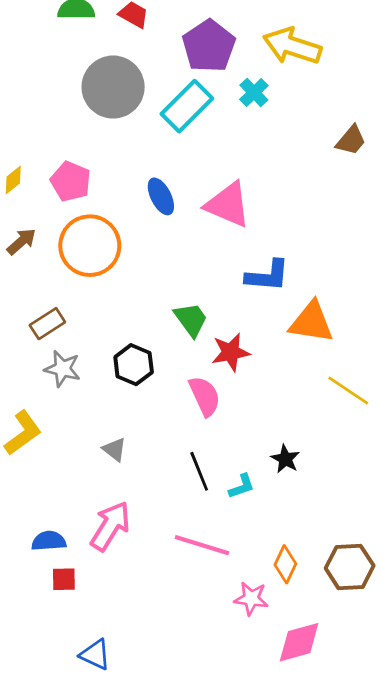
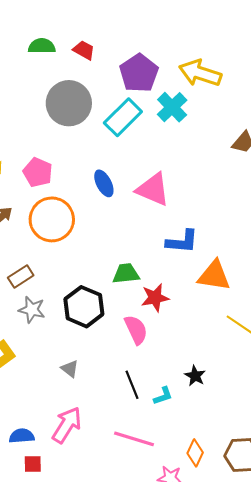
cyan cross: (254, 92) -> (172, 107), size x1.4
green trapezoid: (191, 319) -> (126, 274), turned -60
black hexagon: (134, 365) -> (84, 307), size x1.4

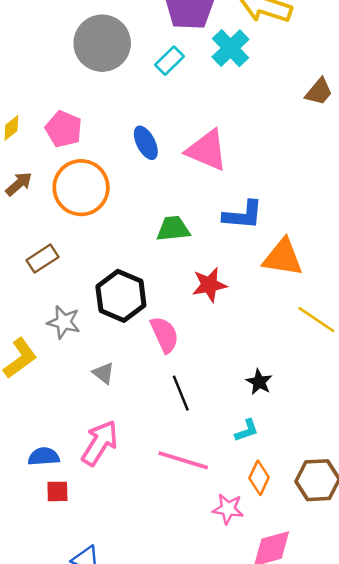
cyan rectangle: (123, 117) -> (169, 61), size x0.6
green trapezoid: (126, 274) -> (173, 229), moved
gray star: (32, 310) -> (64, 322), moved
pink semicircle: (136, 330) -> (164, 335), moved
cyan L-shape: (163, 396) -> (247, 430), moved

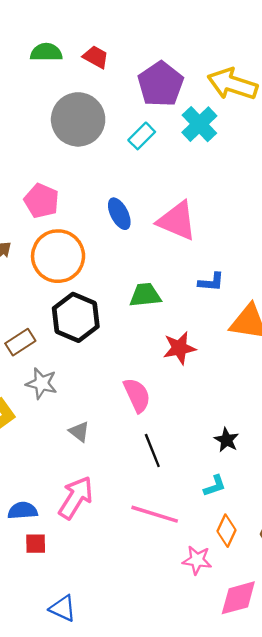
blue L-shape: (243, 215) -> (211, 282), size x0.7
brown rectangle: (42, 259) -> (20, 342), moved
black hexagon: (121, 296) -> (76, 317), moved

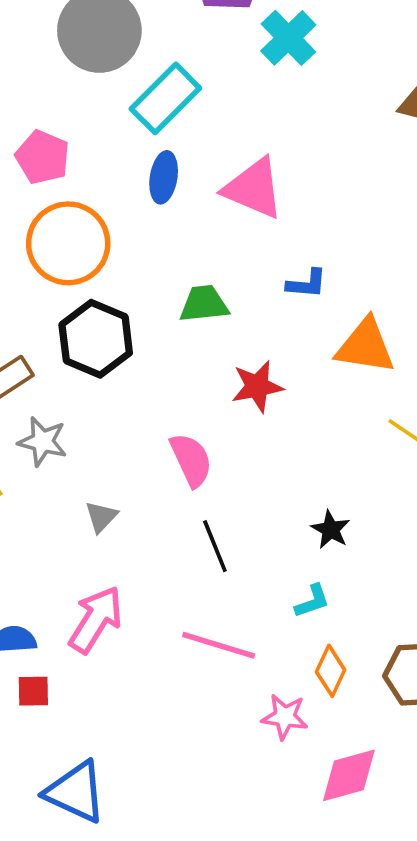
cyan rectangle: (142, 136) -> (165, 98), moved, size x1.6
blue ellipse: (119, 214) -> (164, 177), turned 36
gray triangle: (79, 432) -> (101, 517), turned 35
blue triangle: (63, 608) -> (76, 792), size x1.5

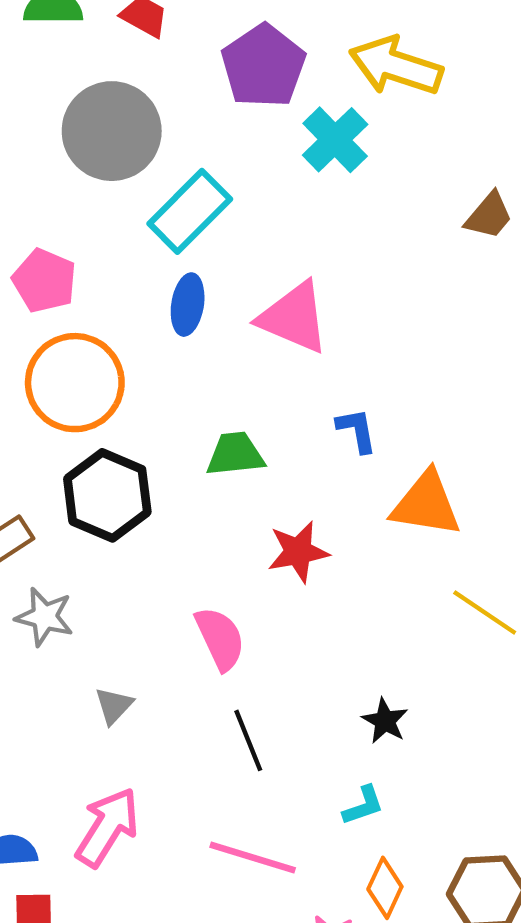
blue L-shape: (307, 284) -> (357, 430), turned -105

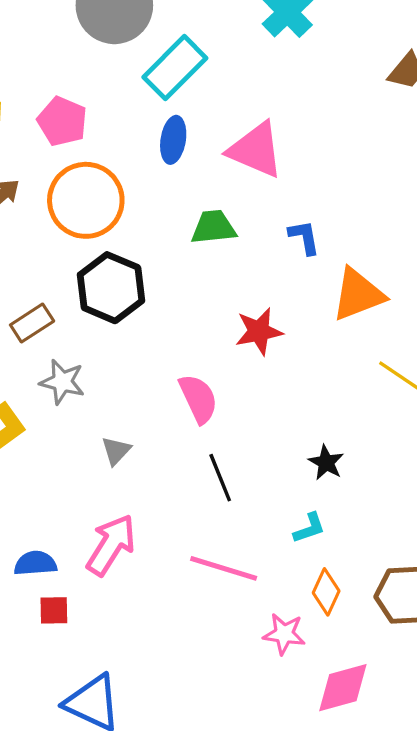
green trapezoid: (235, 454) -> (214, 227), moved
orange triangle: (426, 504) -> (358, 294), turned -30

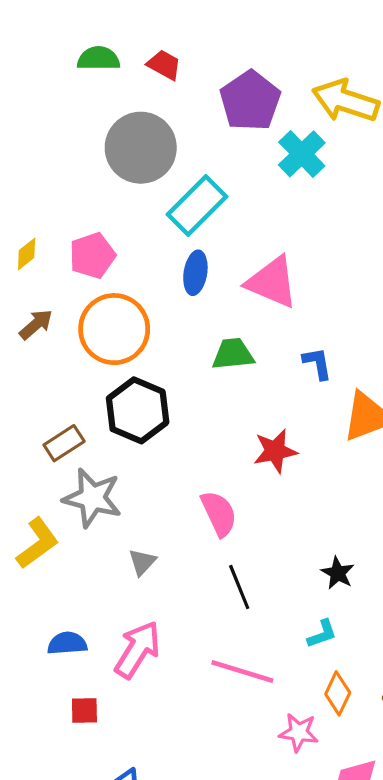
pink pentagon: (62, 121) -> (92, 256), turned 30
gray star: (62, 382) -> (92, 498), size x1.4
blue semicircle: (35, 563) -> (67, 643), moved

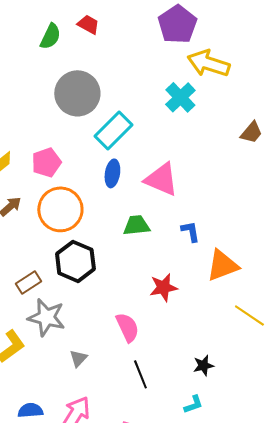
green semicircle: (99, 59) -> (50, 36), turned 116
red trapezoid: (164, 65) -> (88, 24), moved
purple pentagon: (250, 101) -> (177, 24), moved
black star: (338, 573) -> (203, 365), turned 30

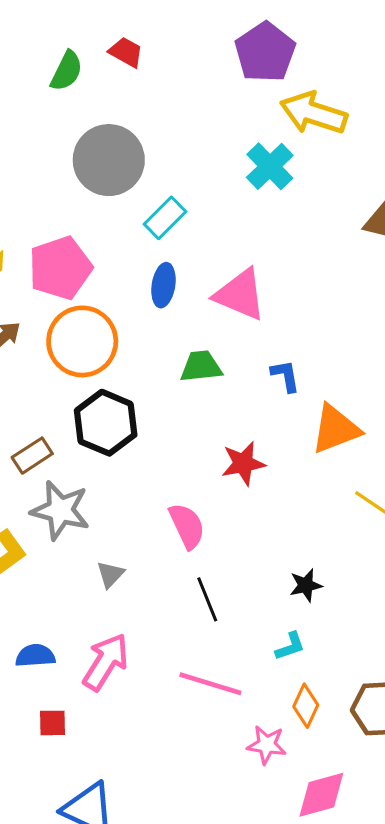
cyan rectangle: (113, 130) -> (165, 218), size x0.7
pink pentagon: (46, 162) -> (60, 268), size x1.4

